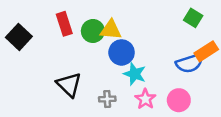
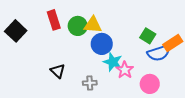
green square: (193, 18) -> (148, 36), moved
black triangle: (69, 85) -> (58, 71), size x0.7
pink star: (145, 99) -> (125, 70), moved

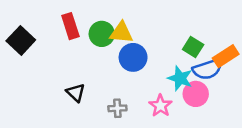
cyan star: (113, 62) -> (180, 78), moved
pink star: (125, 70) -> (160, 106), moved
pink circle: (150, 84) -> (196, 94), moved

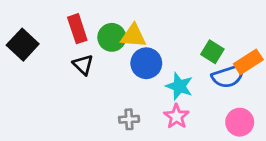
cyan star: (180, 78) -> (179, 86), moved
black triangle: (76, 93) -> (83, 65), moved
pink circle: (196, 94) -> (240, 122), moved

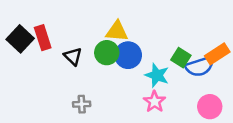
red rectangle: (77, 29) -> (43, 38), moved
green circle: (112, 37) -> (107, 53), moved
green square: (212, 52) -> (181, 58), moved
gray cross: (129, 119) -> (82, 104), moved

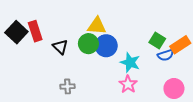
green square: (181, 58) -> (157, 41), moved
blue semicircle: (200, 66) -> (166, 55), size x0.7

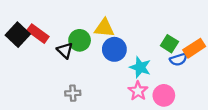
red rectangle: (35, 31) -> (38, 34), turned -36
green circle: (88, 44) -> (80, 40), moved
pink circle: (174, 88) -> (164, 95), moved

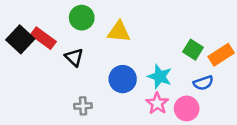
green circle: (80, 40) -> (82, 18), moved
blue circle: (114, 49) -> (123, 79), moved
blue semicircle: (178, 59) -> (203, 83), moved

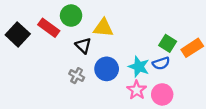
red rectangle: (43, 38) -> (49, 28), moved
black triangle: (74, 57) -> (83, 46), moved
blue semicircle: (203, 83) -> (161, 63), moved
gray cross: (83, 106) -> (77, 76), moved, turned 32

